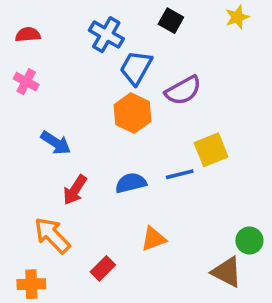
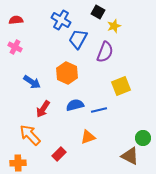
yellow star: (237, 17) -> (114, 26), moved
purple semicircle: (183, 90) -> (105, 52), turned -40
orange hexagon: (133, 113) -> (67, 73), moved
blue line: (180, 174) -> (99, 110), moved

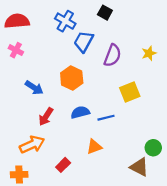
red semicircle: (16, 20) -> (17, 21), size x1.6
yellow star: (114, 26) -> (149, 53), moved
orange arrow: (30, 135) -> (32, 145), turned 110

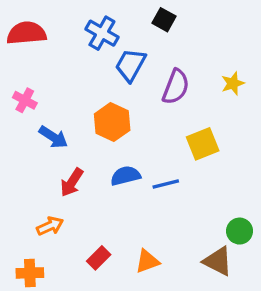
pink cross: (16, 50) -> (25, 100), moved
orange arrow: (32, 145) -> (50, 226), size x0.7
orange triangle: (94, 147) -> (147, 261), moved

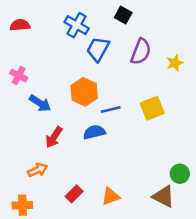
red semicircle: (27, 33) -> (20, 25), size x0.7
purple semicircle: (176, 87) -> (141, 52), moved
blue line: (166, 184) -> (111, 110), moved

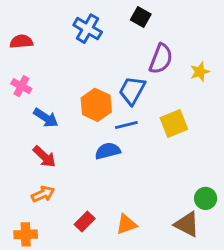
red semicircle: (20, 25) -> (21, 42), moved
blue trapezoid: (98, 49) -> (132, 90), moved
red arrow: (54, 137) -> (44, 157), moved, turned -80

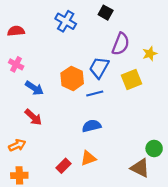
yellow square: (174, 124) -> (131, 79), moved
blue semicircle: (108, 151) -> (92, 126), moved
orange arrow: (43, 194) -> (17, 145), moved
orange triangle: (126, 224) -> (88, 158), moved

